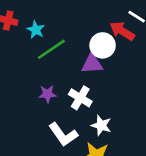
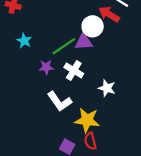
cyan star: (36, 30) -> (24, 41), moved
green line: (51, 49) -> (64, 46), moved
white star: (101, 125) -> (107, 88), moved

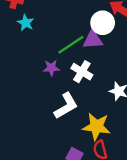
cyan star: (24, 41) -> (26, 23), moved
white L-shape: (59, 101) -> (66, 106), turned -85

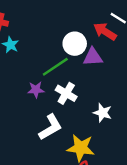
white circle: (103, 23) -> (75, 44), moved
purple triangle: (93, 40) -> (93, 57), moved

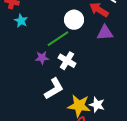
purple triangle: (93, 57) -> (105, 33), moved
white star: (103, 113) -> (97, 105), moved

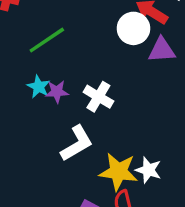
white circle: (74, 20) -> (133, 28), moved
cyan star: (21, 21) -> (39, 87), moved
green line: (58, 39) -> (47, 40), moved

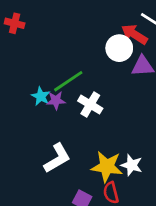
green line: (47, 40) -> (68, 81), moved
white L-shape: (77, 143) -> (57, 158), moved

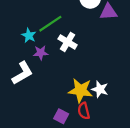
purple star: (56, 100) -> (41, 53), moved
white L-shape: (57, 158) -> (22, 73), moved

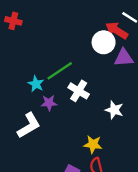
white star: (100, 89) -> (114, 110), moved
yellow star: (80, 90) -> (93, 144), size x0.7

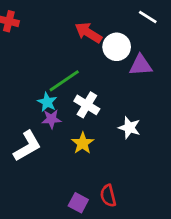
red arrow: (117, 30) -> (88, 33), moved
cyan star: (36, 84) -> (47, 102), moved
yellow star: (93, 144) -> (83, 143), moved, turned 30

